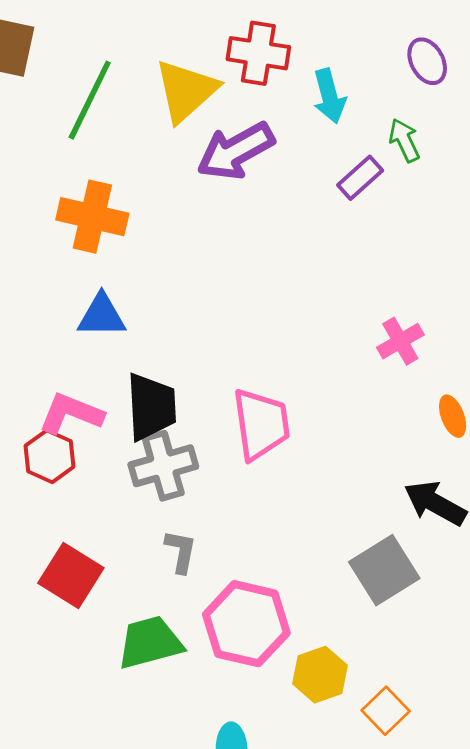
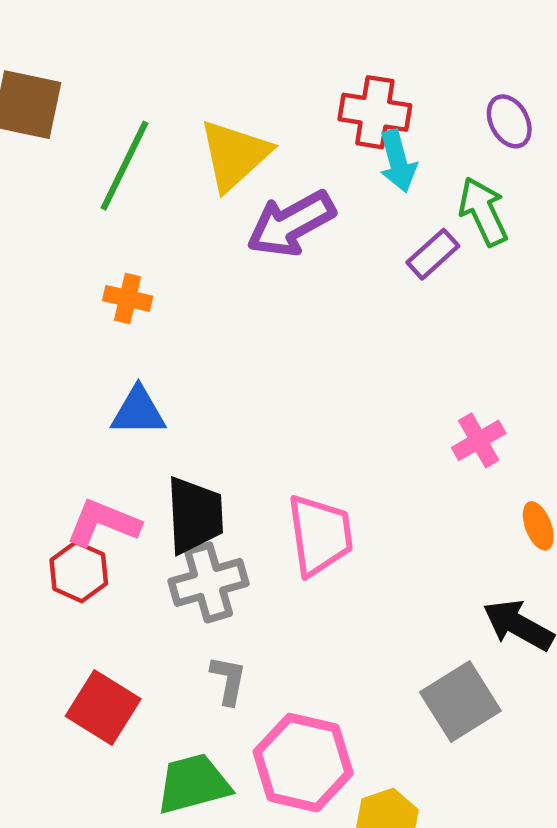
red cross: (258, 53) -> (375, 112), moved
green arrow: (404, 140) -> (483, 211), size x1.4
orange cross: (92, 217) -> (128, 298), size x0.6

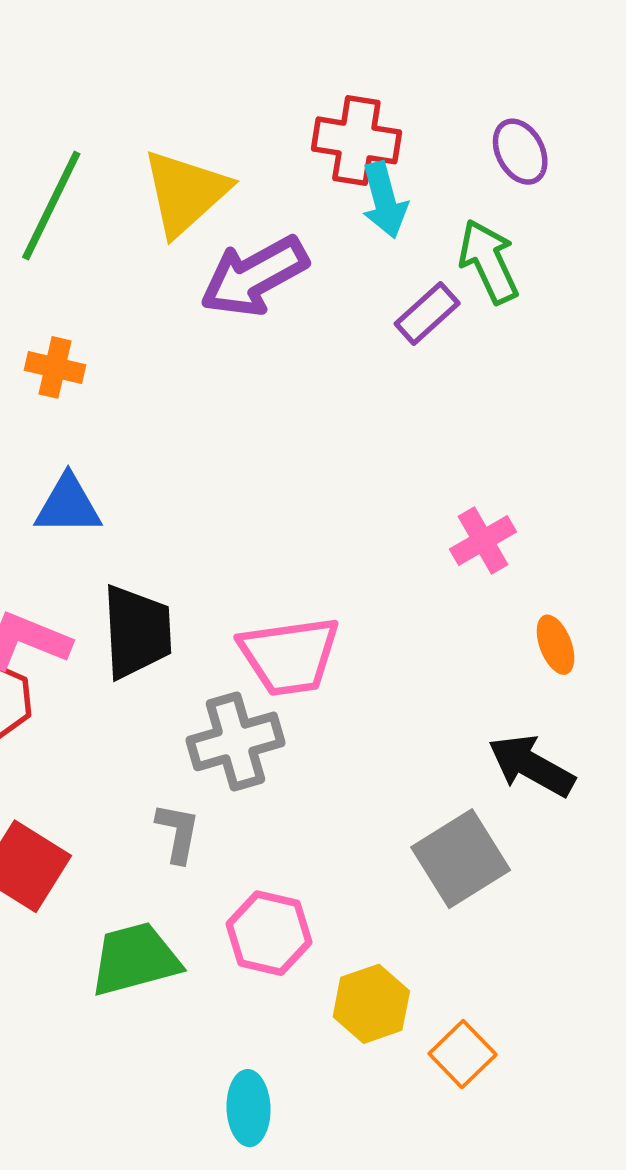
pink trapezoid: (320, 535) -> (289, 656), turned 90
gray cross: (208, 582) -> (235, 741), moved
pink hexagon: (303, 763) -> (269, 933), size x0.7

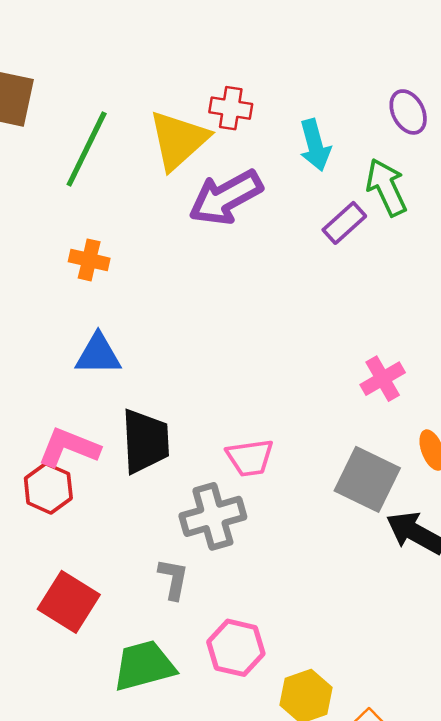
red cross: (356, 140) -> (231, 108), moved, size x0.7
pink trapezoid: (289, 656) -> (250, 458), size x0.7
gray square: (461, 859) -> (367, 479), moved, turned -32

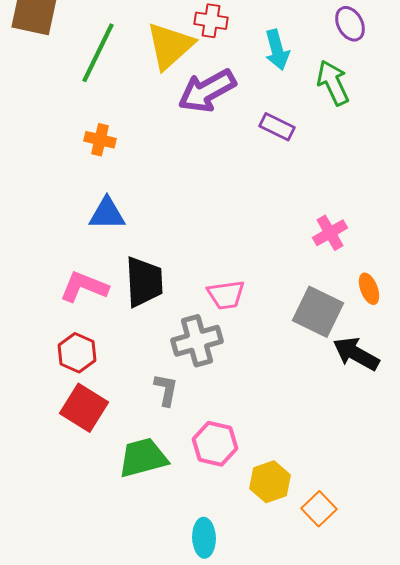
purple rectangle: (344, 223) -> (277, 127), moved, turned 68
red hexagon: (48, 488) -> (77, 353), moved

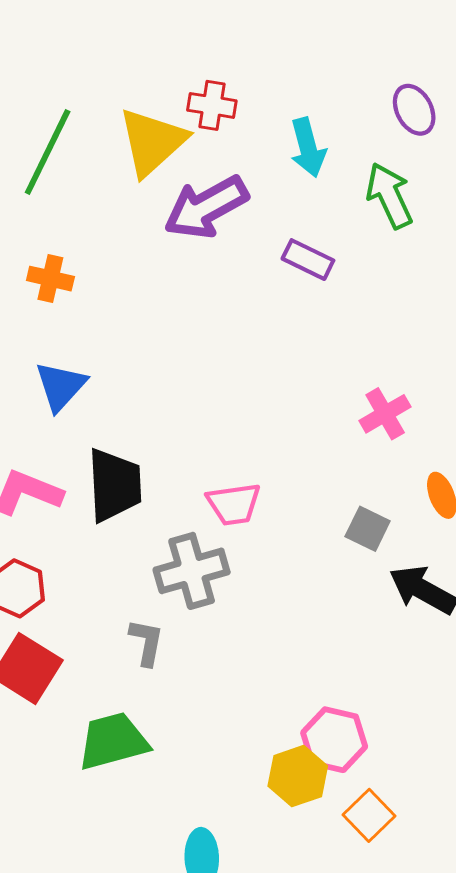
blue triangle: (107, 214) -> (61, 386), turned -48
gray square: (318, 312) -> (368, 529), size x0.6
pink hexagon: (215, 444) -> (334, 740), moved

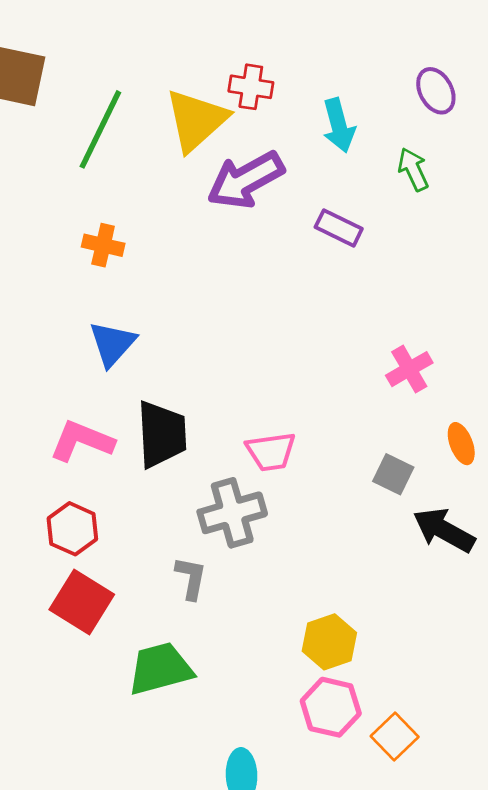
green arrow: (389, 196) -> (413, 169), size x0.7
pink hexagon: (334, 740) -> (331, 707), moved
yellow hexagon: (298, 776) -> (329, 642), moved

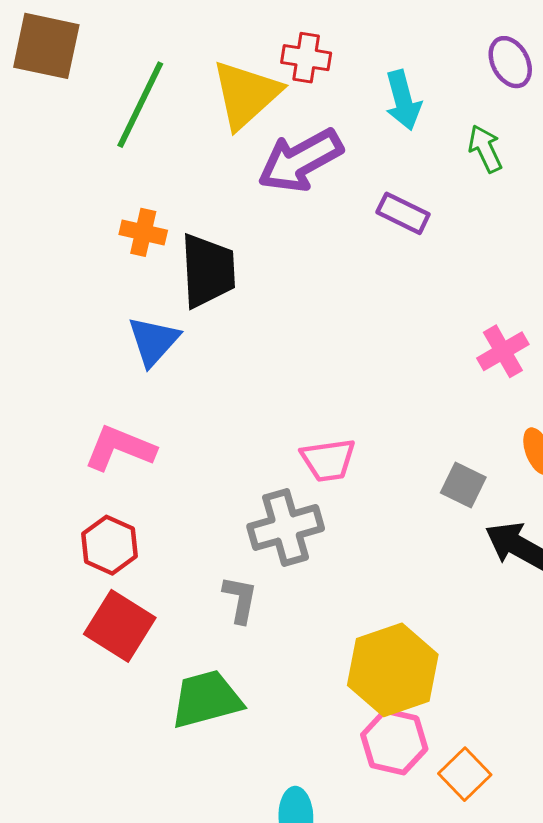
pink cross: (409, 369) -> (503, 351), moved
black trapezoid: (162, 434) -> (208, 271), moved
yellow hexagon: (329, 642) -> (393, 670), size x1.5

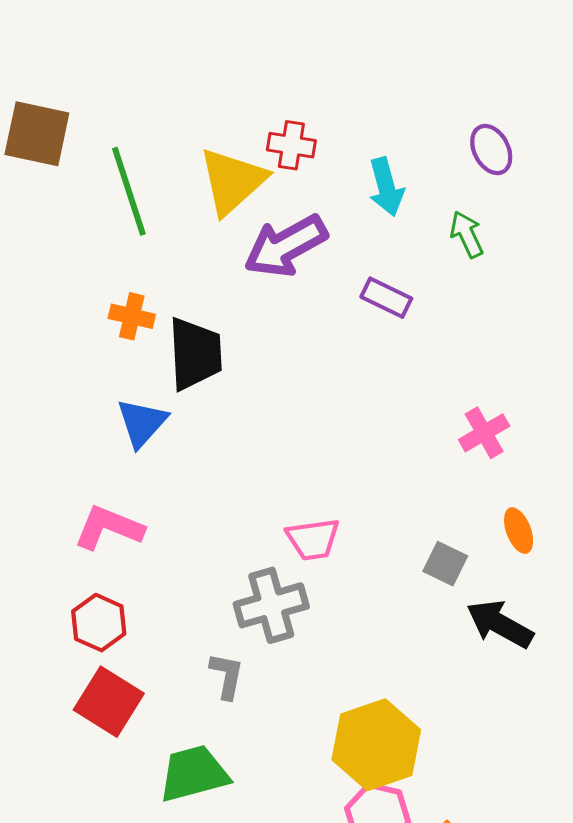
green line: (140, 105) -> (129, 191), turned -44

